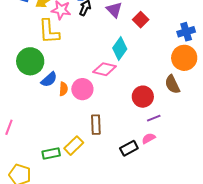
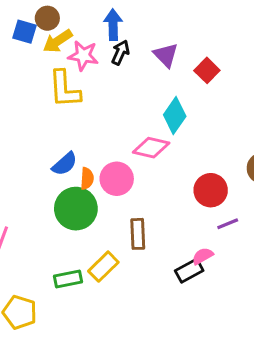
green circle: (30, 61) -> (76, 209), moved
pink semicircle: (149, 138) -> (203, 256), moved

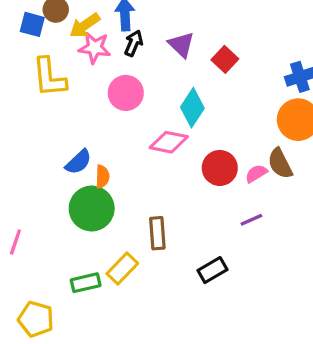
yellow arrow: (58, 41) -> (85, 25), moved
yellow L-shape: (64, 89) -> (49, 77), moved
pink circle: (117, 179) -> (126, 93), moved
red circle: (211, 190) -> (220, 168), moved
pink semicircle: (203, 256) -> (256, 173), moved

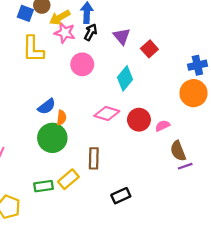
pink diamond: (169, 142) -> (107, 113), moved
brown semicircle: (280, 164) -> (178, 151), moved
purple line: (251, 220) -> (185, 166), moved
black rectangle: (213, 270) -> (121, 196), moved

